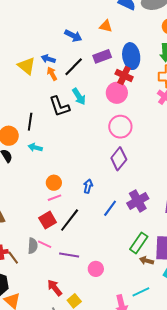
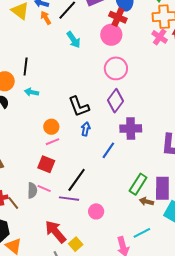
black L-shape: (59, 106) -> (79, 107), moved
purple cross: (138, 201) -> (131, 129), moved, turned 30
red square: (48, 220) -> (46, 164), turned -36
black line: (70, 220) -> (77, 180), moved
red arrow: (55, 288) -> (56, 232), size x1.4

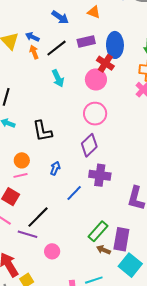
black L-shape: (79, 107) -> (42, 131), moved

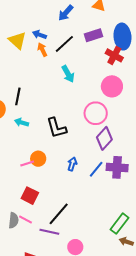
blue arrow: (60, 17) -> (66, 13), turned 102
pink circle: (96, 79) -> (112, 86), moved
pink circle: (95, 114) -> (96, 113), moved
pink line: (20, 175) -> (27, 164), moved
blue line: (74, 193) -> (96, 169), moved

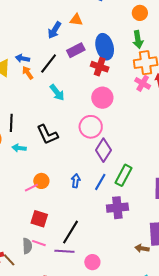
blue arrow: (66, 13) -> (55, 30), moved
black L-shape: (57, 128) -> (47, 135), moved
purple cross: (117, 167) -> (117, 208), moved
green rectangle: (120, 224) -> (124, 175), moved

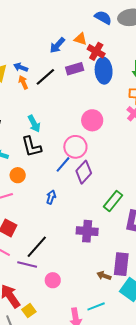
red cross: (100, 67) -> (96, 51), moved
cyan arrow: (57, 93) -> (34, 124), moved
green rectangle: (124, 175) -> (113, 201), moved
orange circle: (41, 181) -> (18, 175), moved
blue line: (100, 182) -> (63, 164), moved

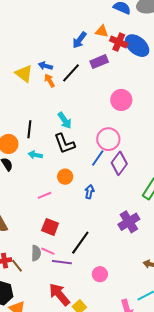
blue ellipse: (104, 71) -> (137, 46), moved, turned -40
pink circle: (92, 120) -> (121, 100), moved
orange circle: (18, 175) -> (65, 177), moved
purple cross: (87, 231) -> (129, 222), turned -30
purple line: (27, 265) -> (62, 262), moved

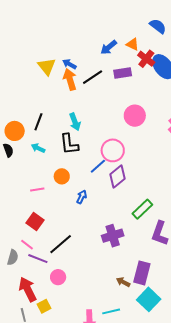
orange arrow: (50, 81) -> (70, 79), size x1.5
gray semicircle: (36, 253) -> (13, 257), moved
pink circle: (100, 274) -> (58, 277), moved

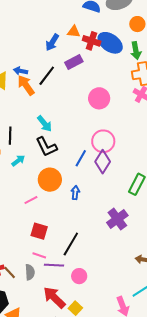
cyan arrow: (38, 148) -> (18, 161), turned 136
pink circle: (113, 150) -> (103, 141), moved
orange circle: (62, 176) -> (50, 180), size x1.5

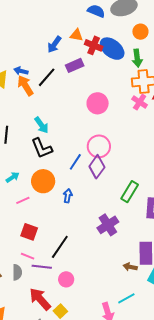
cyan arrow: (18, 161) -> (13, 177), moved

